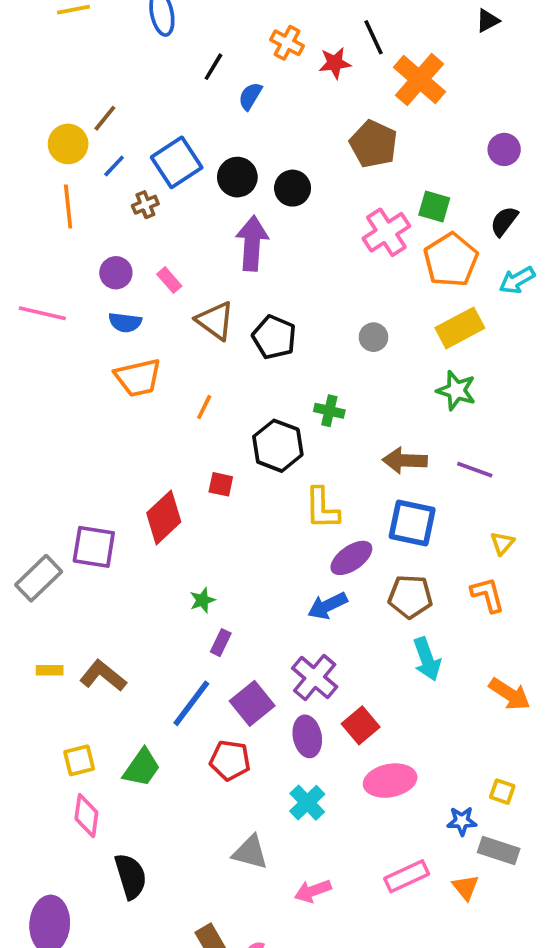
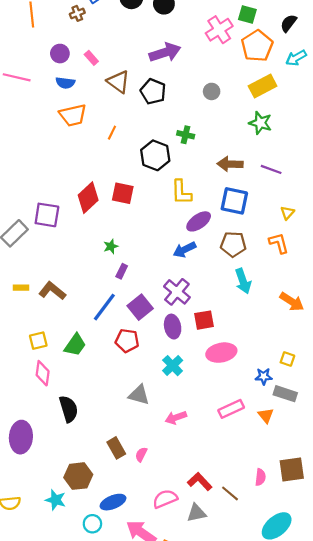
purple arrow: (252, 243) -> (165, 52), moved, turned 68
red square: (221, 484) -> (123, 193), moved, size x1.5
red square: (361, 725) -> (204, 320), turned 30

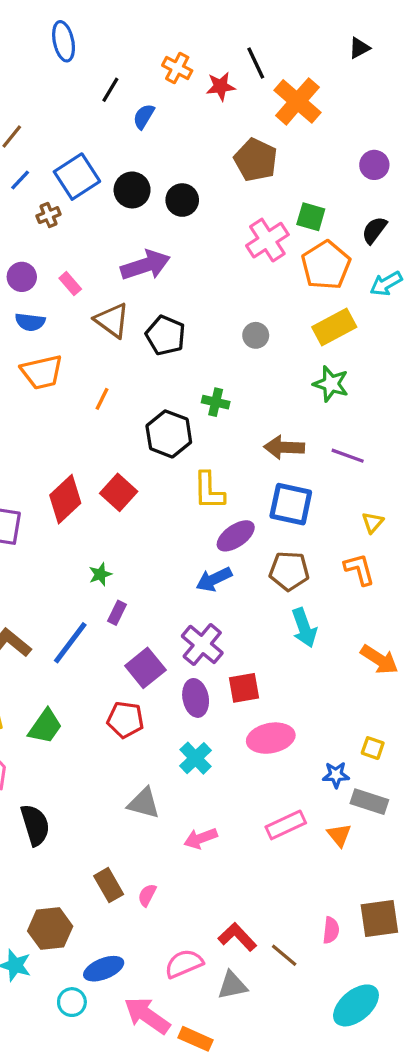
purple arrow: (165, 52) -> (145, 265), moved
red square: (123, 193) -> (119, 492), turned 30
blue line: (104, 307) -> (70, 643), moved

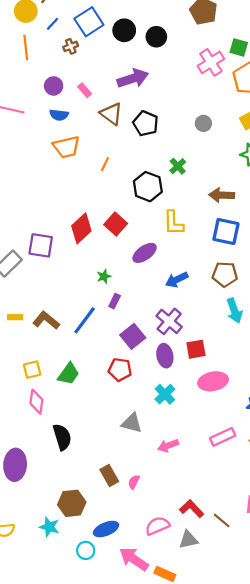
green cross: (216, 402) -> (178, 166), turned 35
purple ellipse: (236, 536) -> (145, 253), moved

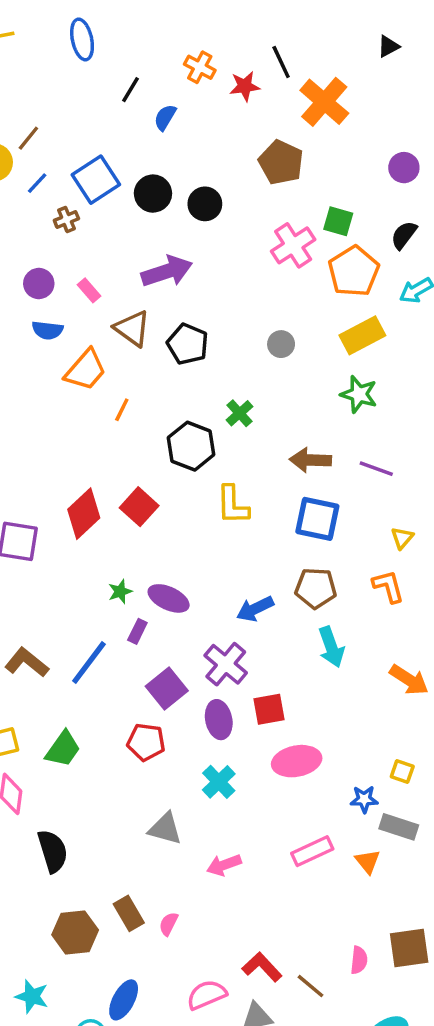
orange trapezoid: (66, 147) -> (85, 370), moved, turned -36
purple ellipse: (145, 253) -> (169, 598), moved, turned 60
blue arrow: (177, 280) -> (255, 609), moved
brown hexagon: (72, 503) -> (75, 932), moved
blue ellipse: (106, 529) -> (124, 1000), turned -40

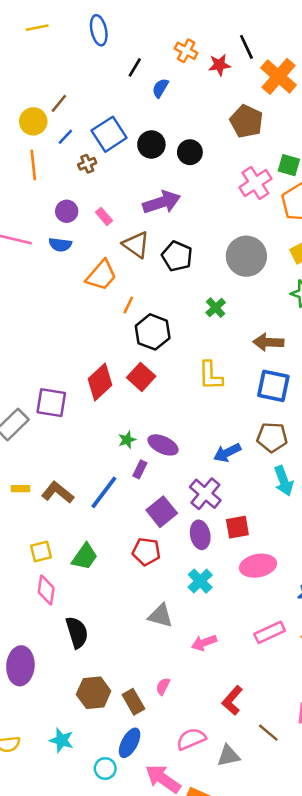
blue semicircle: (47, 330) -> (60, 245), moved
gray circle: (281, 344) -> (246, 256), size x2.0
black hexagon: (191, 446) -> (153, 332), moved
brown rectangle: (129, 913) -> (133, 702), moved
red L-shape: (262, 967) -> (232, 700), moved, turned -96

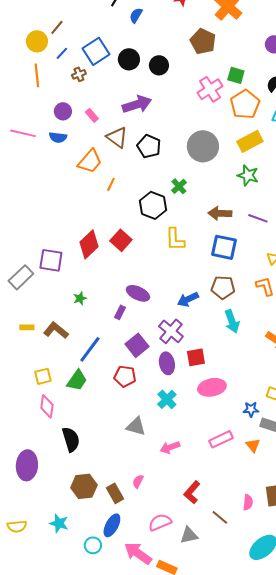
black hexagon: (153, 332) -> (153, 205), moved
green star: (127, 440) -> (80, 298), moved
blue line: (104, 492) -> (90, 349), moved

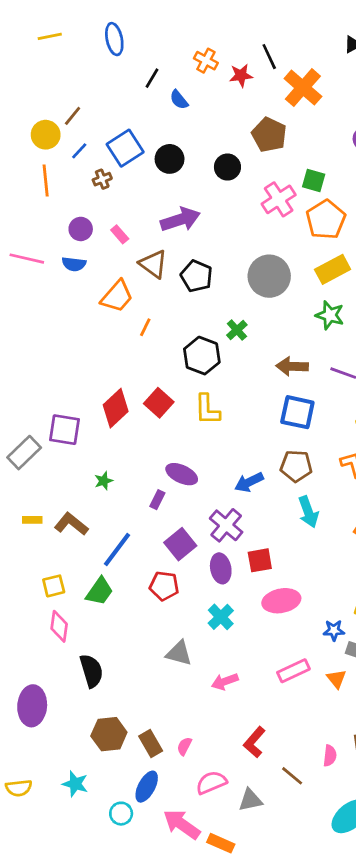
blue semicircle: (136, 15) -> (179, 100), turned -70
black circle: (159, 65) -> (227, 167), moved
yellow L-shape: (175, 239) -> (207, 409), moved
pink semicircle: (138, 481) -> (184, 746), moved

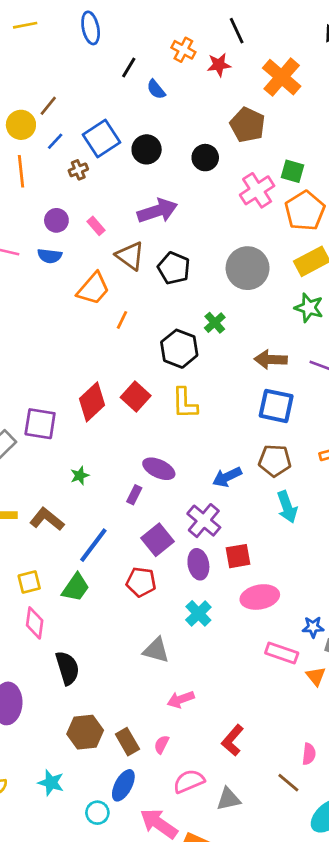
black line: (269, 57) -> (237, 31), moved
pink rectangle: (293, 671) -> (282, 653), moved, turned 44
pink arrow: (225, 682) -> (181, 699), moved
brown line: (292, 776) -> (288, 783), moved

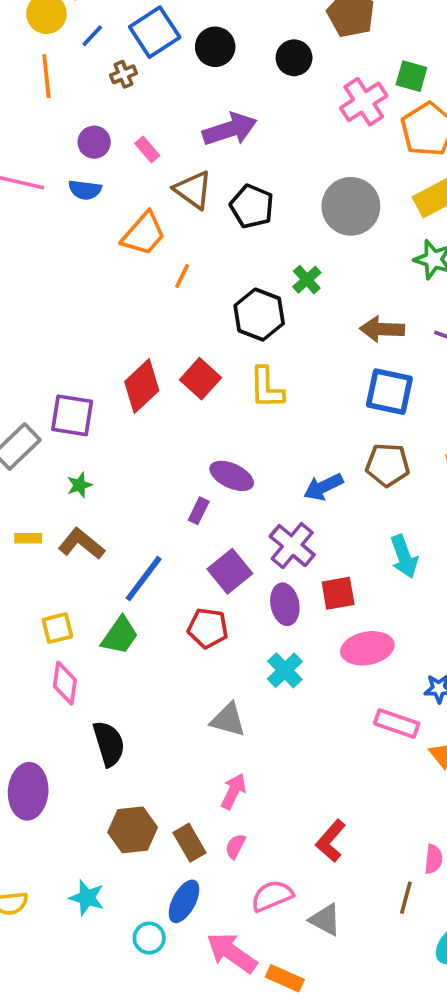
green star: (80, 476) -> (79, 485), moved
cyan arrow: (287, 507) -> (404, 557), moved
pink arrow: (181, 699) -> (234, 791), moved, turned 136
brown line: (288, 783) -> (406, 898), turned 65
gray triangle: (228, 799) -> (325, 920), turned 40

